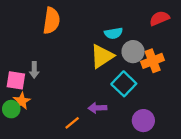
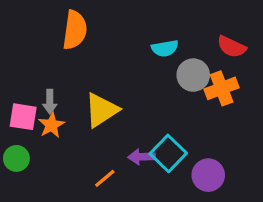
red semicircle: (159, 18) -> (232, 47), moved, turned -132
yellow triangle: (102, 56) -> (101, 110), moved
cyan square: (124, 84) -> (168, 153), moved
orange star: (22, 101) -> (51, 125), moved

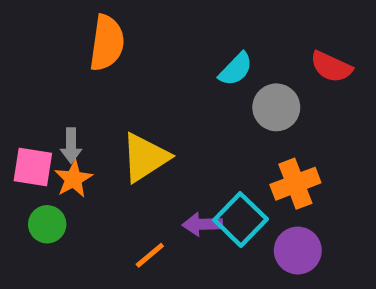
cyan semicircle: (165, 48) -> (236, 69), turned -36
orange cross: (222, 88) -> (295, 184), moved
green circle: (16, 158) -> (47, 224), moved

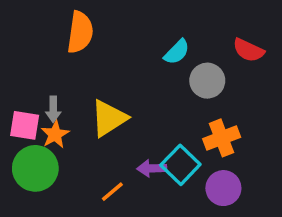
green circle: (47, 224) -> (35, 168), size x1.6

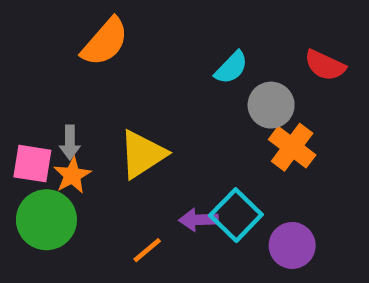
orange semicircle: (80, 32) -> (105, 42), turned 33
orange cross: (222, 138) -> (292, 147), moved, turned -32

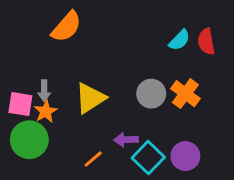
red semicircle: (325, 65) -> (206, 42), turned 55
cyan semicircle: (231, 68) -> (179, 40), moved
gray circle: (271, 105) -> (151, 94), moved
cyan square: (236, 215) -> (148, 158), moved

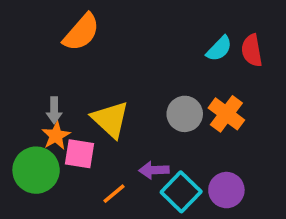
yellow triangle: (90, 98) -> (110, 119), turned -44
pink square: (20, 104) -> (80, 154), moved

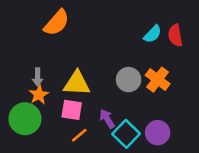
yellow triangle: (110, 119) -> (77, 83), turned -40
pink square: (80, 154) -> (72, 110), moved
purple arrow: (154, 170) -> (107, 119), turned 60

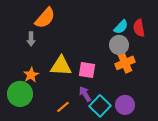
gray arrow: (38, 77) -> (31, 39), moved
gray circle: (129, 80) -> (119, 45), moved
orange cross: (158, 80) -> (125, 63), turned 30
pink square: (72, 110) -> (87, 70), moved

